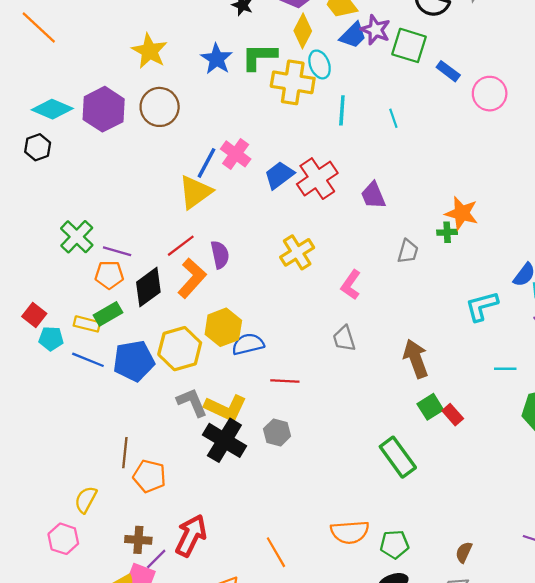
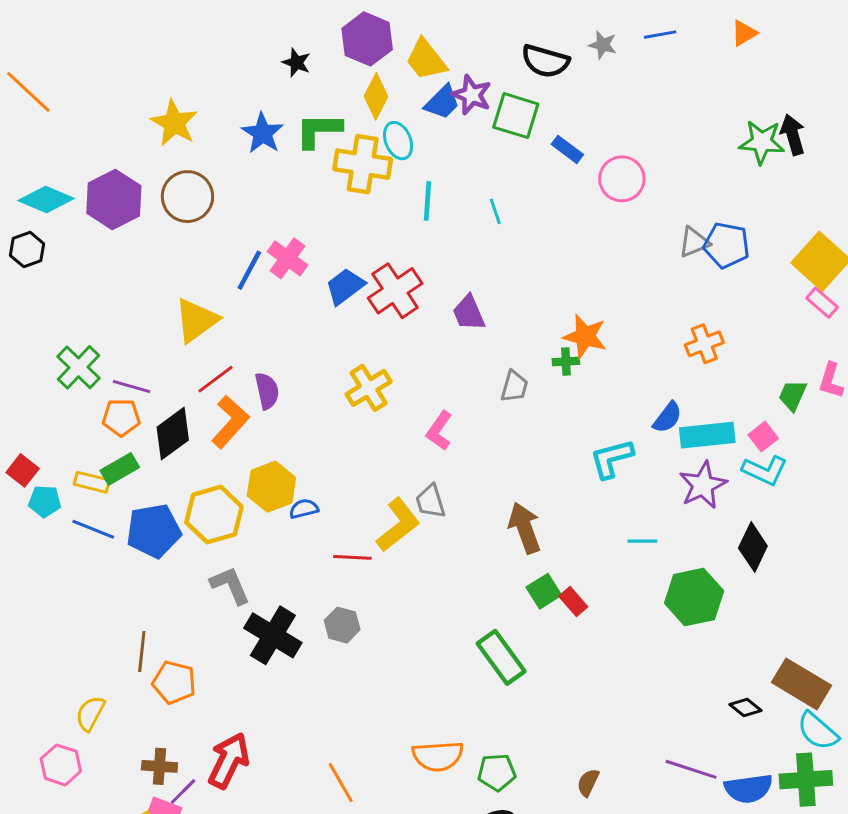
yellow triangle: (195, 192) -> (196, 320), moved
blue semicircle: (248, 344) -> (304, 509), size x0.7
yellow L-shape: (226, 408) -> (398, 525), moved, turned -63

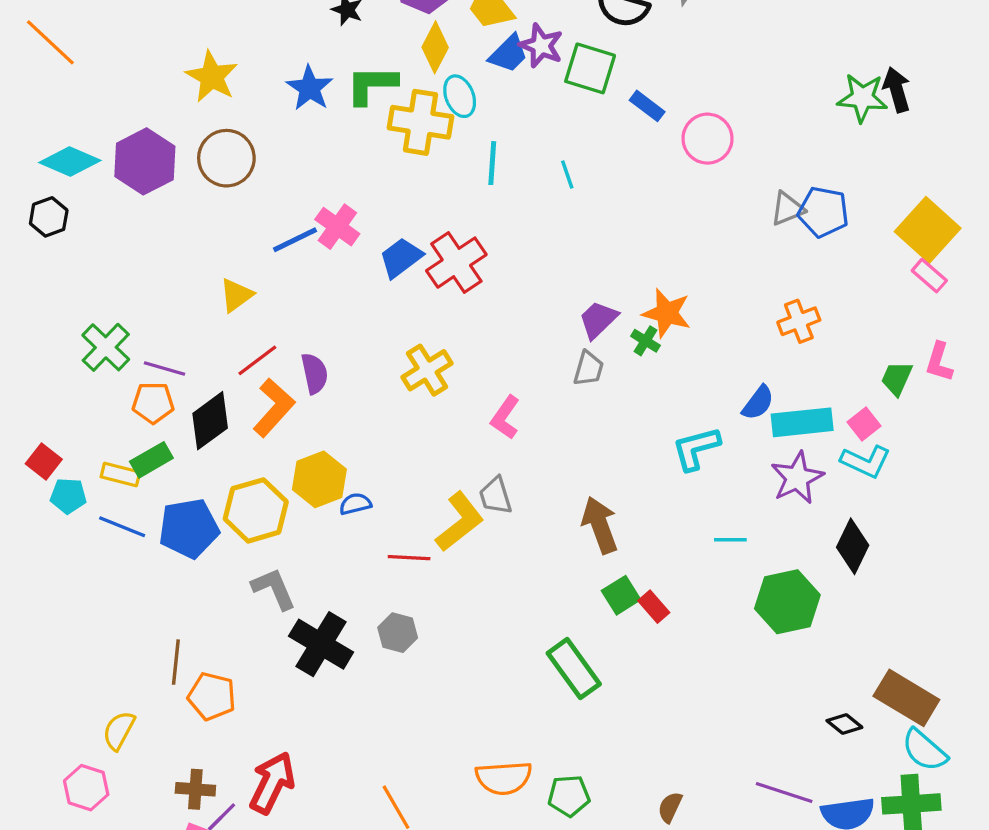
blue line: (249, 270) -> (295, 240), turned 36
purple trapezoid: (469, 313) -> (598, 320), moved, turned 69
yellow triangle: (196, 320) -> (236, 295), size x0.7
green cross: (566, 361) -> (646, 341), turned 35

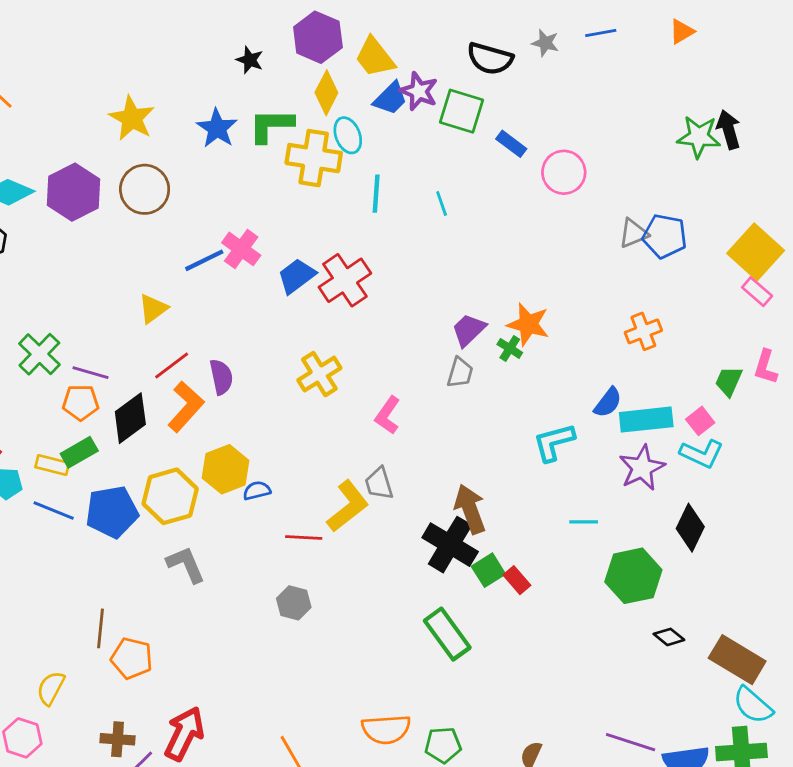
black cross: (321, 644) -> (450, 545), moved
black diamond: (844, 724) -> (669, 637), moved

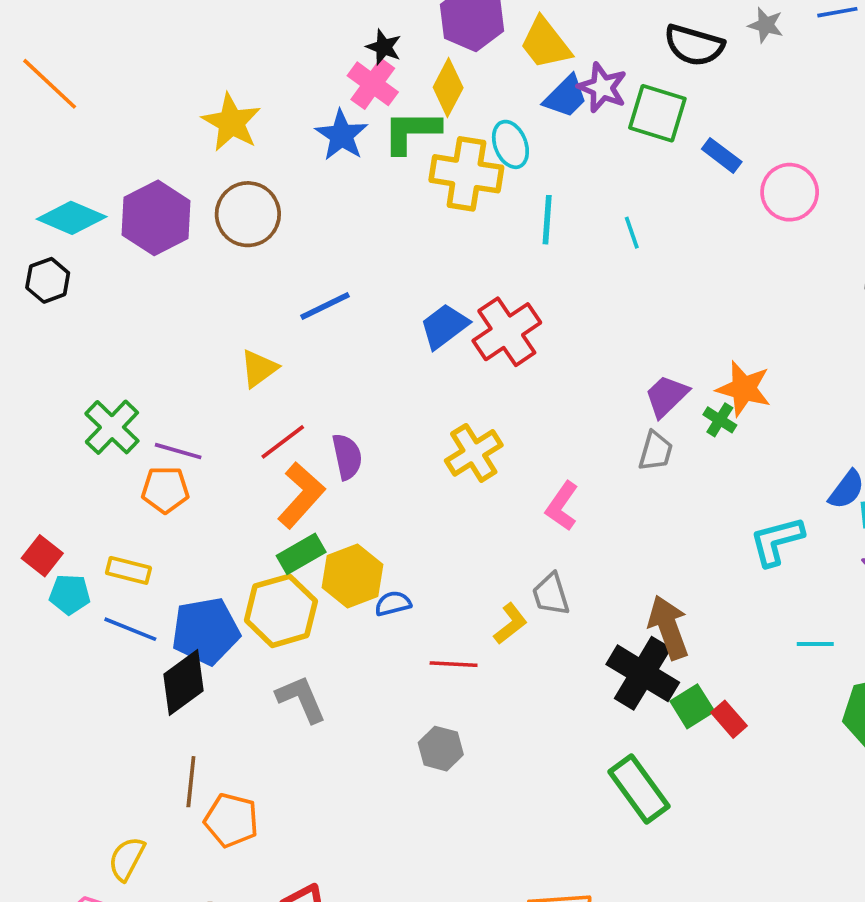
yellow diamond: (326, 93) -> (448, 87), moved
pink cross: (241, 249) -> (373, 84), moved
black diamond: (130, 418) -> (184, 682), moved
green rectangle: (79, 452) -> (301, 554), moved
yellow L-shape: (348, 506) -> (510, 624), size x0.6

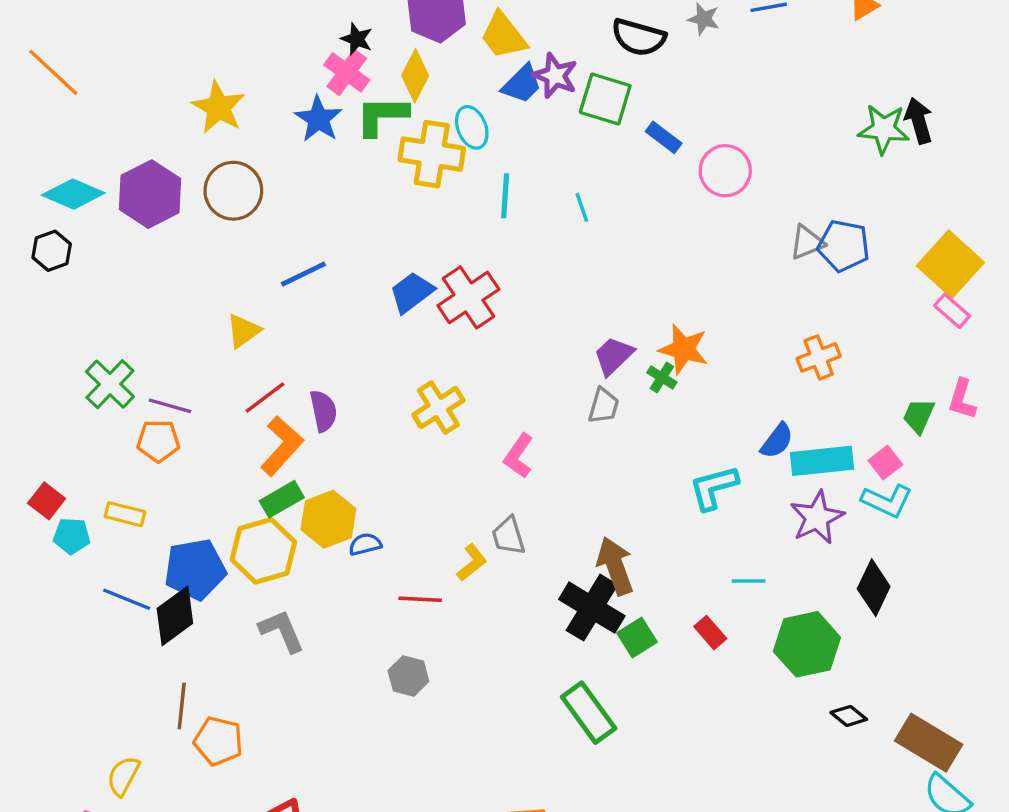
blue line: (130, 629) -> (127, 599), moved
red rectangle: (729, 719) -> (710, 633), moved

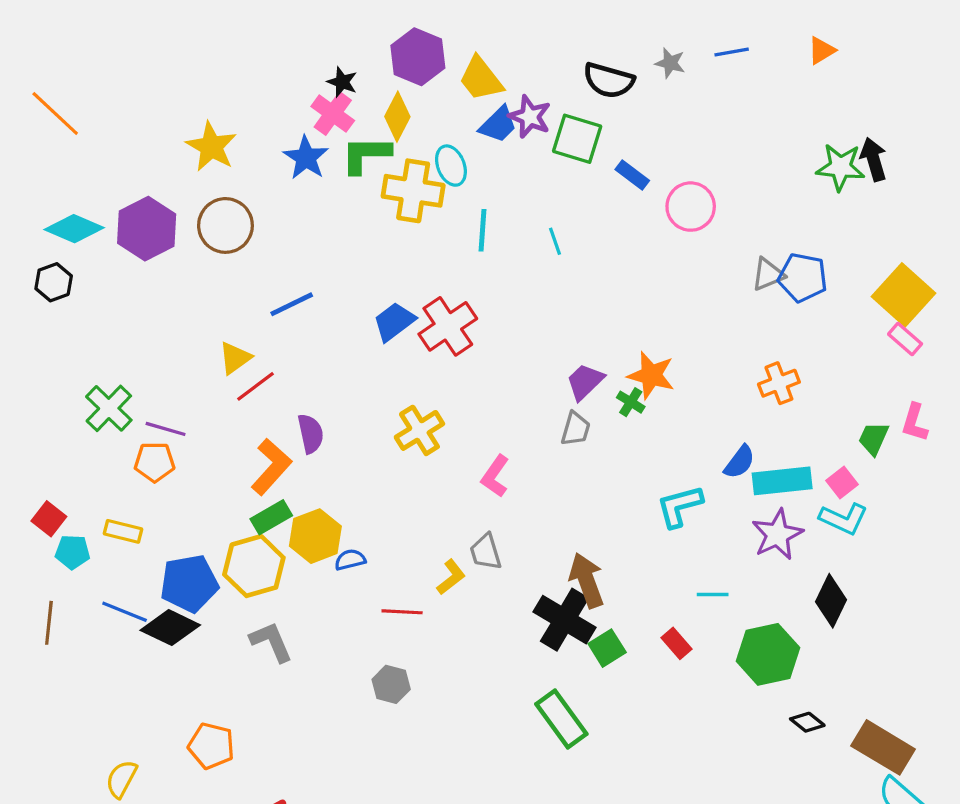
red line: (265, 397) -> (255, 386), moved
black diamond: (175, 616) -> (170, 628), turned 62
brown line: (182, 706) -> (49, 623), moved

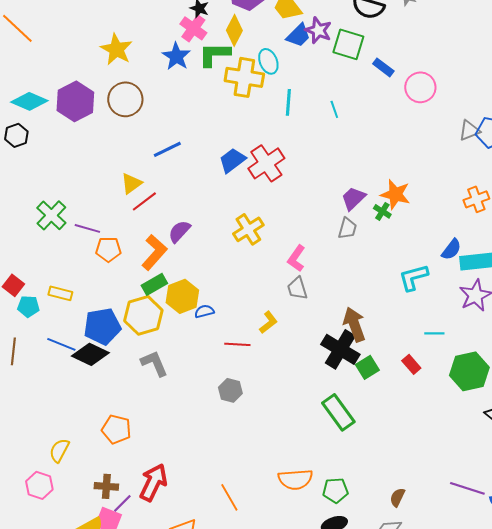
purple semicircle: (311, 434) -> (179, 231), turned -125
orange pentagon: (155, 462) -> (108, 249), moved
gray trapezoid: (486, 552) -> (297, 288), moved

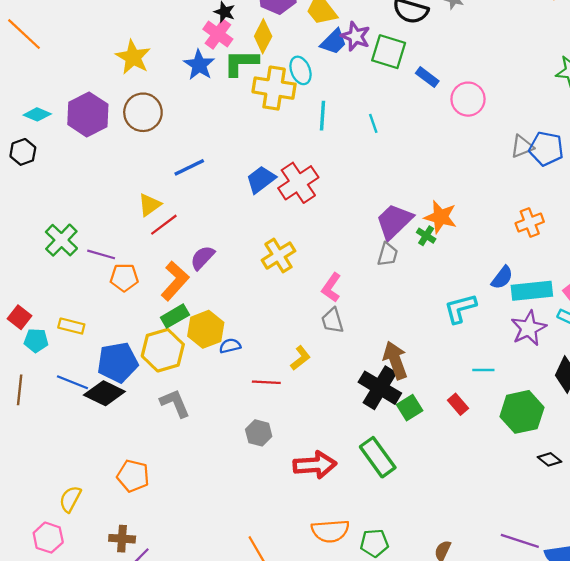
cyan diamond: (29, 101) -> (37, 114), size x0.7
purple trapezoid: (353, 198) -> (394, 221), size x1.4
red arrow: (153, 482) -> (315, 465), moved, turned 60

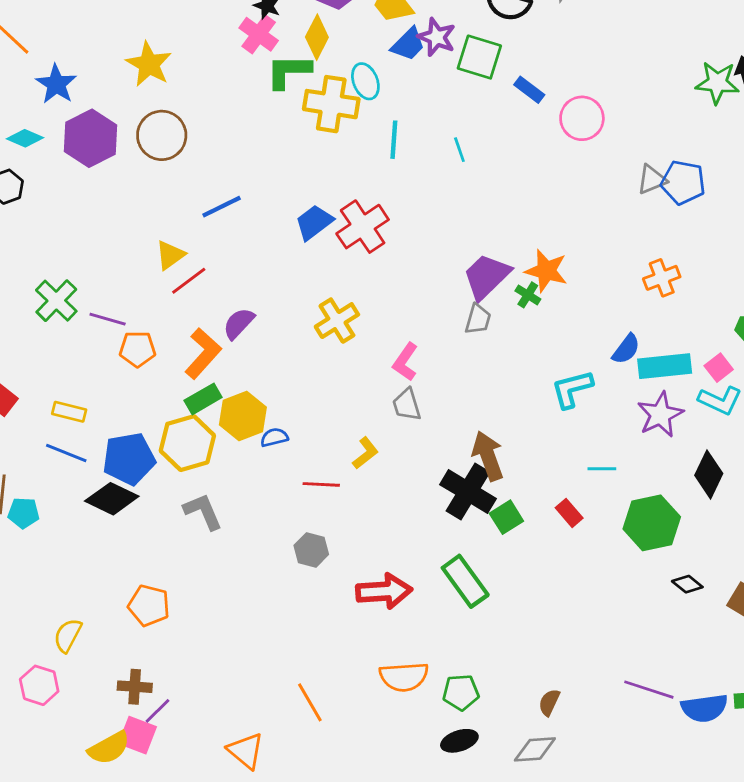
blue star: (199, 65) -> (56, 84), moved
cyan pentagon: (36, 340) -> (24, 513), moved
blue line: (72, 382) -> (66, 453), moved

